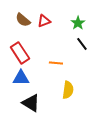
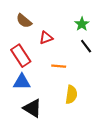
red triangle: (44, 21) -> (46, 38), moved

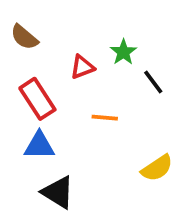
brown semicircle: (24, 21) -> (24, 37), moved
green star: (82, 24) -> (123, 52), moved
yellow semicircle: (71, 95) -> (157, 168), moved, turned 48

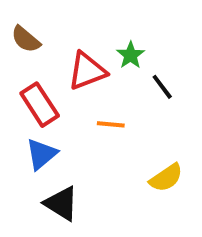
red triangle: (82, 67) -> (87, 71), size x1.5
blue triangle: (39, 146) -> (42, 154), turned -40

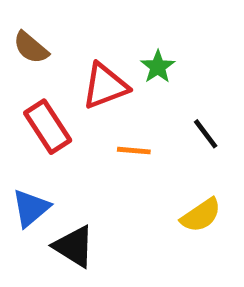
black line: (162, 87) -> (206, 134), moved
blue triangle: (42, 154) -> (31, 208), moved

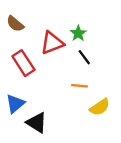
black line: (206, 134) -> (84, 57), moved
orange line: (134, 151) -> (79, 86), moved

